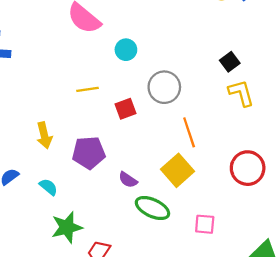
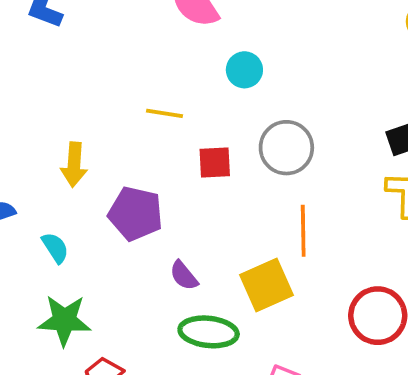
green ellipse: (152, 208) -> (209, 332), turned -36

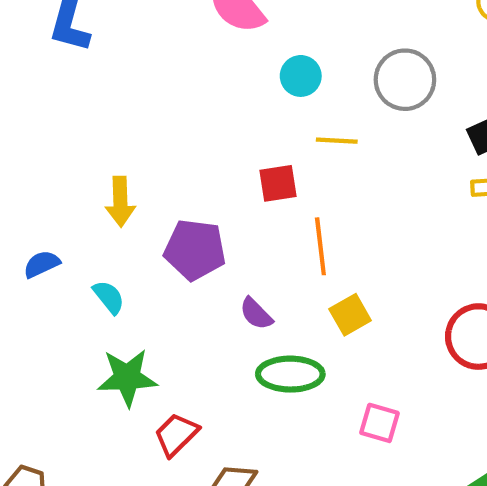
yellow line: (165, 113) -> (337, 141), moved
gray circle: (286, 148) -> (405, 80), moved
orange line: (303, 231) -> (320, 246), moved
yellow square: (267, 285) -> (350, 315), size x0.7

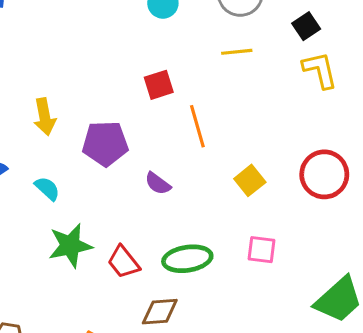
yellow line: (337, 141) -> (237, 52), moved
yellow square: (350, 315) -> (250, 180), moved
green ellipse: (290, 374) -> (187, 259), moved
red trapezoid: (176, 435) -> (124, 262), moved, turned -75

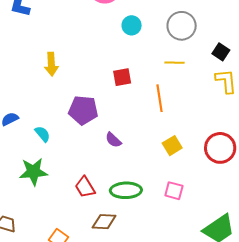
black square: (306, 26) -> (221, 52), turned -30
yellow arrow: (45, 117) -> (51, 64), moved
orange line: (197, 126) -> (159, 98), moved
green star: (70, 246) -> (33, 172), moved

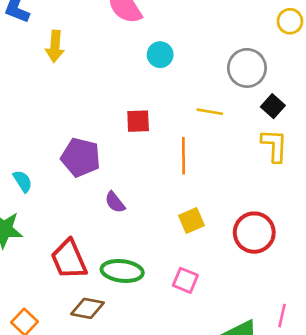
gray circle: (182, 26) -> (247, 68), moved
yellow arrow: (51, 64) -> (55, 46), moved
red trapezoid: (85, 187) -> (69, 259), size x1.4

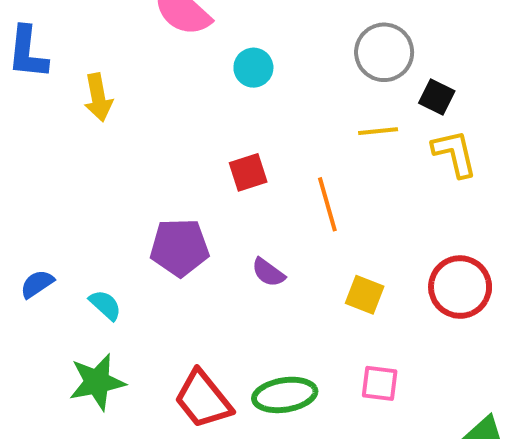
yellow line: (210, 112) -> (378, 131), moved
purple semicircle: (115, 202) -> (268, 272), moved
yellow square: (191, 221) -> (365, 295), turned -30

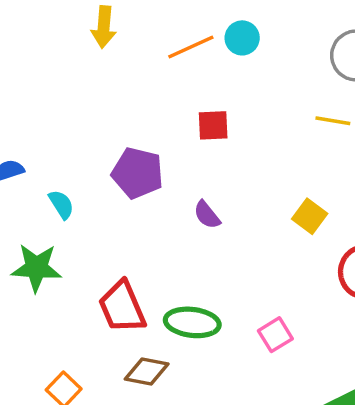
orange line: (327, 204) -> (191, 47), moved, turned 66
yellow square: (365, 295) -> (310, 216), moved
pink square: (380, 383) -> (275, 335), turned 36

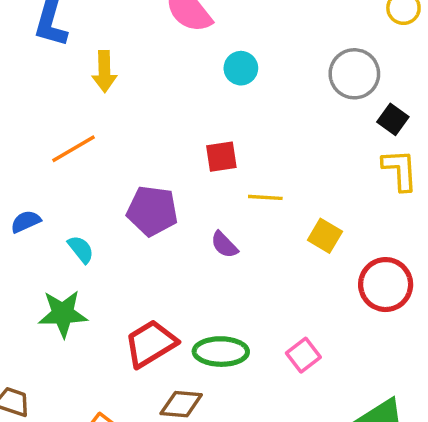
orange line: (191, 47) -> (74, 149), moved
yellow line: (333, 121) -> (265, 197), moved
red trapezoid: (122, 307) -> (151, 344), turned 88

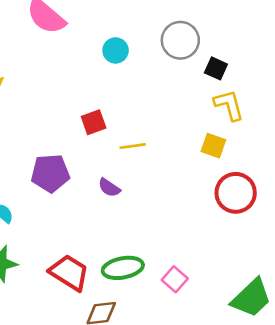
cyan circle: (241, 68) -> (116, 50), moved
yellow square: (325, 236) -> (213, 146), moved
red trapezoid: (151, 344) -> (69, 273), turned 75
pink square: (303, 355) -> (175, 279), moved

